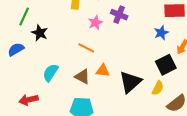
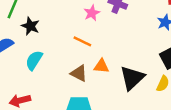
cyan semicircle: (50, 73) -> (34, 60), moved

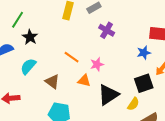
pink star: (92, 13) -> (97, 64), moved
brown triangle: (79, 73) -> (52, 82), moved

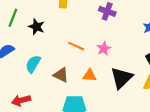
black star: (30, 37) -> (36, 27), moved
orange triangle: (84, 81) -> (90, 75), moved

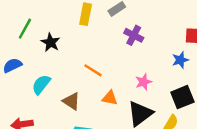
pink star: (104, 49) -> (143, 82), moved
orange triangle: (90, 75) -> (110, 98), moved

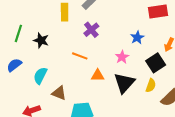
purple cross: (134, 35) -> (91, 30), moved, turned 35
blue star: (180, 60) -> (137, 38), moved
brown triangle: (71, 101) -> (59, 93), moved

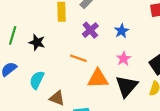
blue star: (137, 38) -> (122, 31), moved
orange triangle: (98, 75) -> (98, 79), size x1.5

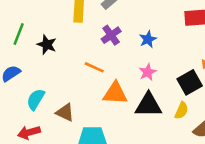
cyan semicircle: (37, 80) -> (36, 99), moved
black triangle: (127, 86) -> (148, 105), turned 45

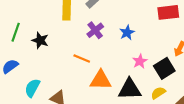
pink star: (148, 72) -> (140, 61), moved
yellow semicircle: (182, 110) -> (158, 93), turned -144

